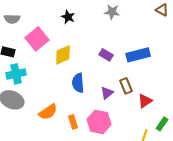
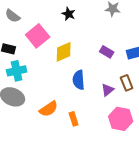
gray semicircle: (12, 19) -> (13, 16), turned 35
pink hexagon: (99, 122) -> (121, 119), moved

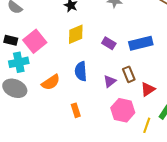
pink square: (38, 36) -> (35, 41), moved
yellow diamond: (64, 52) -> (76, 34), moved
orange semicircle: (49, 109) -> (51, 82), moved

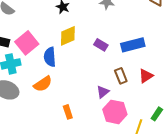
blue semicircle: (81, 71) -> (50, 57), moved
purple triangle: (110, 81) -> (103, 92), moved
red triangle: (148, 89) -> (146, 76), moved

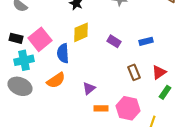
blue rectangle: (133, 45) -> (146, 41), size x0.6
purple triangle: (103, 92) -> (89, 88), moved
orange rectangle: (68, 112) -> (101, 108), moved, turned -72
green rectangle: (157, 114) -> (165, 92), moved

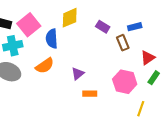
brown rectangle: (134, 72) -> (123, 43), moved
pink hexagon: (128, 108) -> (125, 82), moved

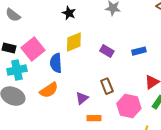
brown rectangle: (123, 43) -> (107, 86), moved

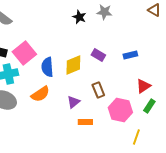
black star: (69, 13) -> (79, 17), moved
yellow diamond: (74, 42) -> (73, 65), moved

